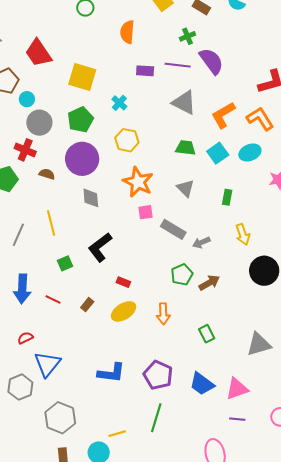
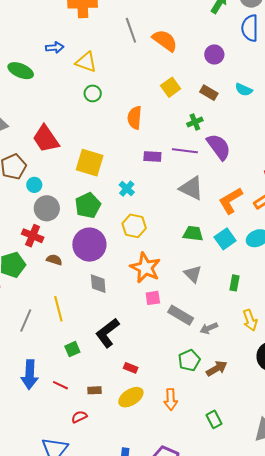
brown rectangle: (87, 305) -> (95, 390), turned 48
red semicircle: (25, 338) -> (79, 417), moved

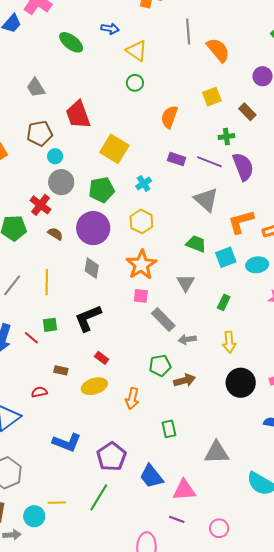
red line: (60, 385) -> (31, 338), moved

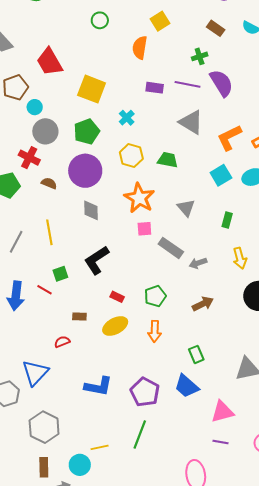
yellow square: (212, 97) -> (160, 21), moved
green trapezoid: (196, 244) -> (168, 160), moved
green pentagon: (160, 365) -> (155, 296), moved
blue trapezoid: (151, 476) -> (187, 386), moved

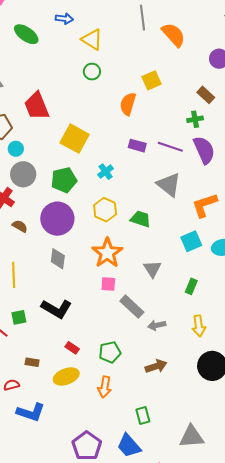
green cross: (200, 56) -> (195, 119), moved
black L-shape: (97, 260) -> (57, 309), turned -124
blue L-shape: (98, 386) -> (31, 412), moved

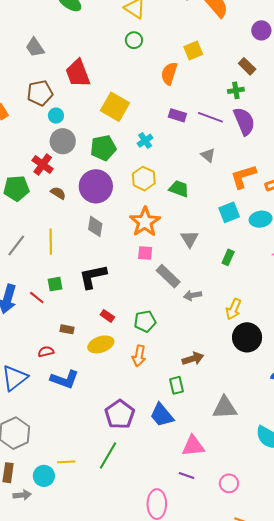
gray triangle: (169, 185) -> (208, 155), size x0.6
black L-shape: (57, 309) -> (93, 276), turned 136
yellow arrow: (199, 326) -> (233, 309), moved, turned 30
brown arrow: (156, 366) -> (193, 359), moved

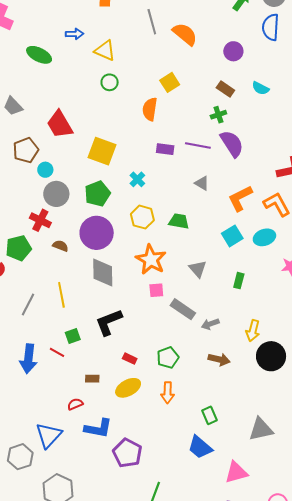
gray diamond: (95, 226) -> (103, 272), size x1.4
brown arrow: (193, 359) -> (219, 359), moved, turned 40
purple pentagon: (120, 414) -> (127, 453), moved

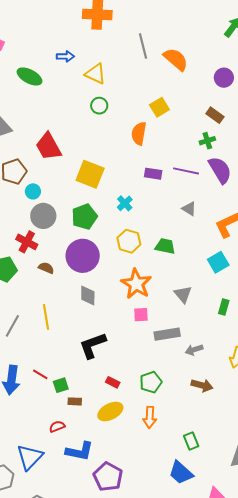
gray diamond: (103, 272) -> (88, 296), size x0.7
gray rectangle: (183, 309) -> (167, 334), turned -45
green square: (73, 336) -> (61, 385), moved

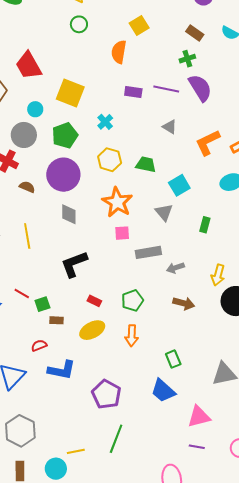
cyan circle: (33, 191) -> (35, 109), moved
cyan square: (218, 262) -> (179, 185), moved
purple pentagon: (108, 477) -> (106, 394), moved

